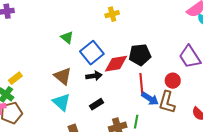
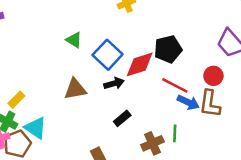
brown triangle: (63, 76) -> (75, 89), turned -42
red line: (141, 84) -> (175, 85), turned -50
cyan triangle: (61, 102) -> (35, 128), moved

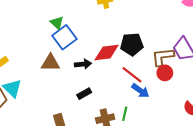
blue square: (108, 55) -> (64, 37), moved
brown L-shape: (210, 104) -> (163, 57), moved, turned 65

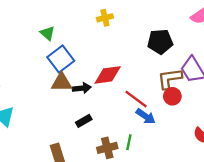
green triangle: (57, 23) -> (47, 33), moved
black pentagon: (132, 44) -> (160, 42), moved
brown triangle: (50, 63) -> (62, 82), moved

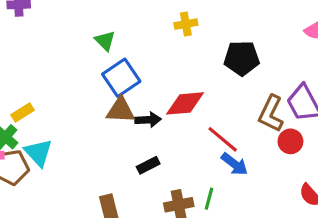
black pentagon: (160, 42) -> (242, 58), moved
brown L-shape: (170, 79) -> (271, 114), turned -60
red circle: (172, 96) -> (290, 141), moved

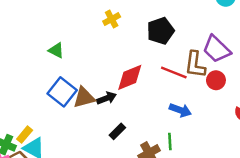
blue square: (121, 78) -> (62, 92), moved
yellow rectangle: (23, 113) -> (25, 135), moved
red line: (223, 139) -> (174, 72), moved

